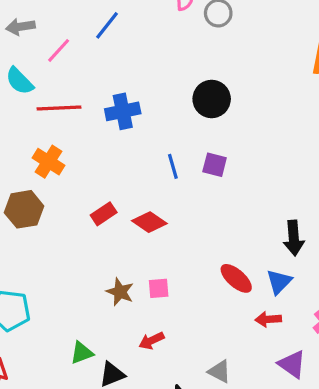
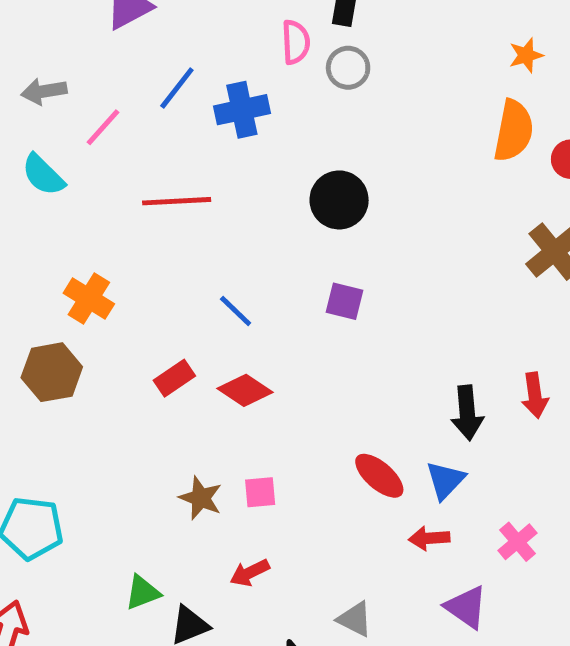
red line: (59, 108) -> (177, 201), moved
blue cross: (123, 111) -> (242, 110), moved
blue line: (173, 166) -> (236, 311), moved, turned -30

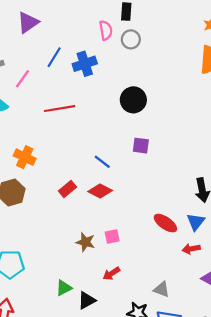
blue line: (236, 311) -> (102, 162), moved

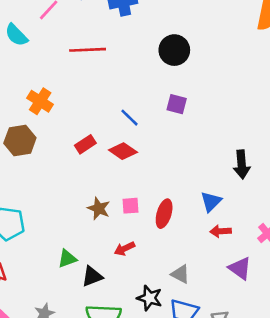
blue triangle: (196, 222) -> (211, 202), moved
red ellipse: (165, 223) -> (164, 214), moved, turned 65

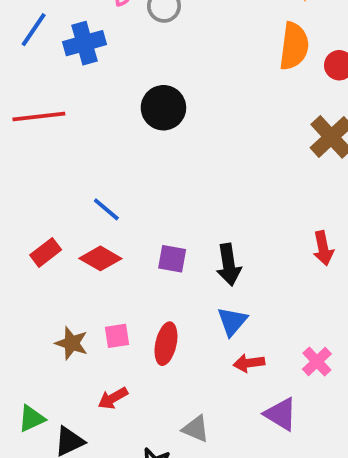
purple square: (177, 104) -> (172, 259), moved
black arrow: (242, 164) -> (229, 265), moved

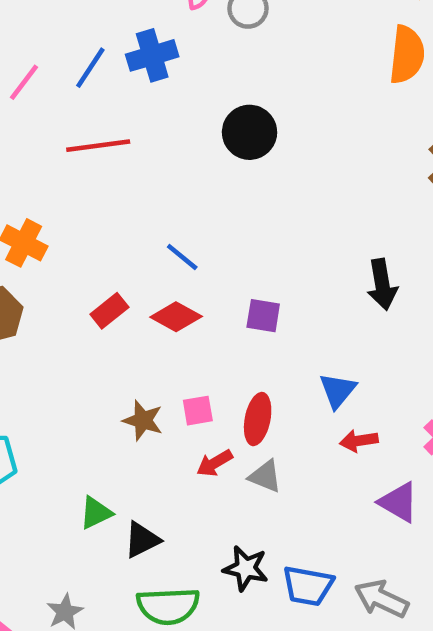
blue line: (34, 30) -> (90, 68), moved
black arrow: (229, 265) -> (382, 284), moved
red arrow: (113, 398) -> (215, 463), moved
gray triangle: (196, 429) -> (265, 476), moved

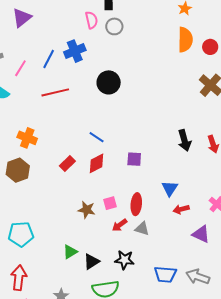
black circle: (250, 132) -> (109, 82), moved
red diamond: (176, 317) -> (96, 163), turned -50
black star: (246, 568) -> (124, 260), moved

